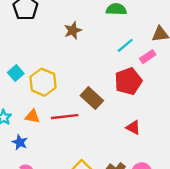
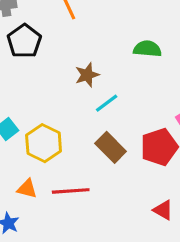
cyan line: (125, 45) -> (107, 103), moved
brown rectangle: (92, 98) -> (111, 147), moved

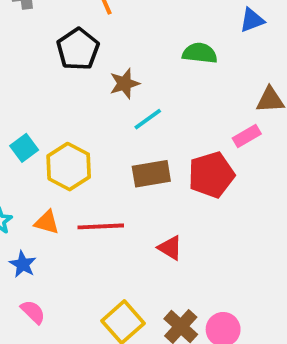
black pentagon: (24, 41) -> (78, 49), moved
brown rectangle: (111, 147) -> (151, 174), turned -56
red triangle: (163, 210) -> (170, 248), moved

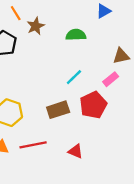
brown star: (125, 84) -> (36, 26), moved
cyan line: (148, 119) -> (74, 77), moved

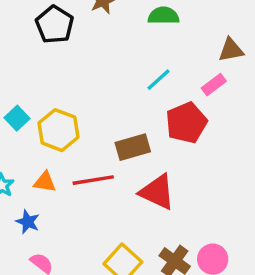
brown rectangle: (58, 110) -> (133, 147), moved
red triangle: (76, 151) -> (157, 192), size x1.6

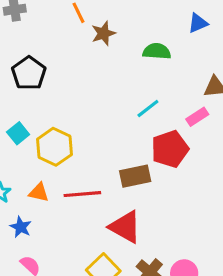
black pentagon: (55, 25) -> (29, 73), moved
brown rectangle: (133, 147) -> (135, 176), moved
red triangle: (157, 192) -> (125, 227), moved

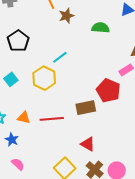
cyan line: (148, 108) -> (60, 57), moved
yellow hexagon: (55, 147) -> (44, 78), moved
red pentagon: (170, 149) -> (108, 91), turned -30
red triangle: (125, 227) -> (88, 144), moved, size x0.7

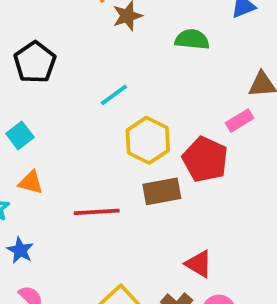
yellow hexagon: (44, 78) -> (148, 140), moved
orange triangle: (24, 118) -> (31, 182), moved
red triangle: (88, 144) -> (199, 264), moved

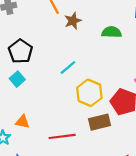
cyan square: (20, 135) -> (17, 79), moved

